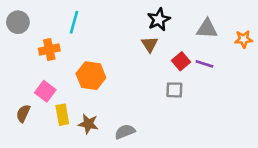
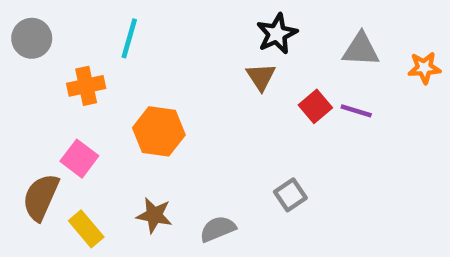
gray square: (174, 90) -> (290, 195), moved, turned -36
brown semicircle: (23, 113) -> (41, 197), size x1.5
yellow rectangle: (62, 115) -> (86, 229), moved, turned -30

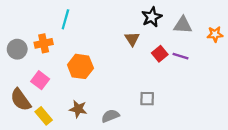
black star: (277, 34) -> (152, 17), moved
gray circle: (32, 38) -> (17, 49), moved
gray square: (290, 195) -> (147, 99), turned 35
brown semicircle: (41, 197) -> (21, 100), turned -60

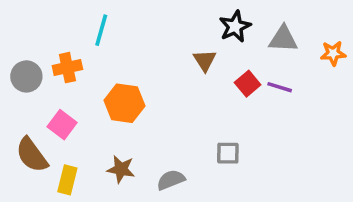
yellow rectangle: (44, 116) -> (67, 180), turned 54

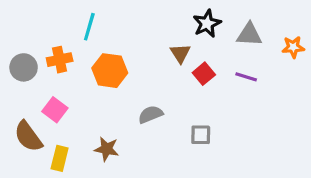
red square: (248, 84) -> (204, 74), moved
orange hexagon: (124, 103) -> (110, 71), moved
gray semicircle: (171, 180) -> (151, 114), moved

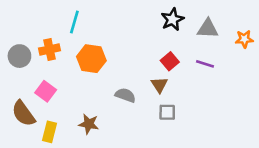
brown triangle: (180, 53) -> (159, 85), moved
gray semicircle: (151, 114) -> (125, 95), turned 42

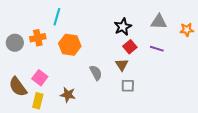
black star: (172, 19) -> (123, 27), moved
pink square: (46, 91) -> (40, 78), moved
gray semicircle: (125, 95) -> (96, 73), turned 42

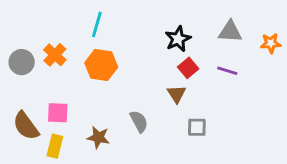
cyan line: (57, 17) -> (97, 24), moved
orange cross: (38, 38) -> (55, 55), turned -35
gray semicircle: (96, 73) -> (139, 121), moved
pink square: (40, 78) -> (58, 113), turned -35
gray square: (128, 86) -> (197, 127), moved

